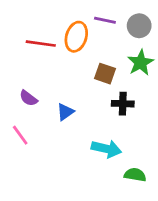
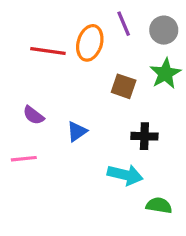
purple line: (105, 20) -> (124, 24), turned 55
black cross: (123, 104) -> (144, 136), moved
pink line: (20, 135) -> (24, 159), turned -60

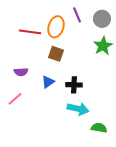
brown square: (124, 86) -> (56, 54), moved
purple semicircle: (33, 115) -> (21, 72), turned -40
black cross: (144, 136) -> (74, 85), moved
pink line: (24, 159) -> (15, 99), turned -35

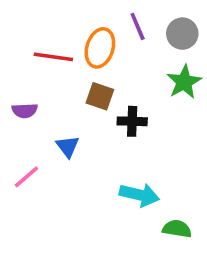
purple semicircle: (21, 72) -> (25, 111), moved
blue triangle: (48, 82) -> (68, 146), moved, turned -32
black cross: (74, 85) -> (132, 121), moved

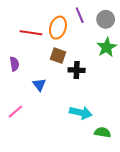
purple semicircle: (25, 111) -> (14, 64), turned -96
pink line: (26, 177) -> (15, 112), moved

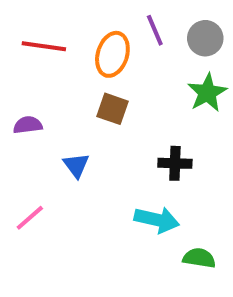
red line: (31, 33) -> (44, 46), moved
purple semicircle: (14, 64) -> (28, 125), turned -88
black cross: (77, 70) -> (175, 163), moved

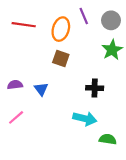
purple semicircle: (28, 125) -> (15, 85), moved

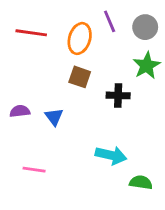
black cross: (95, 88) -> (118, 95), moved
pink line: (16, 117) -> (34, 170), moved, turned 49

